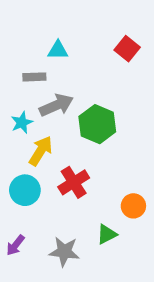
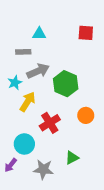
red square: (127, 49) -> (86, 33), turned -35
cyan circle: (25, 190) -> (24, 144), moved
orange circle: (133, 206) -> (86, 115), moved

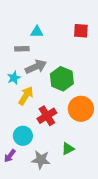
orange circle: (86, 115) -> (81, 109), size x1.6

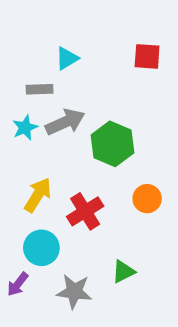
cyan triangle: (37, 32) -> (67, 58), turned -32
cyan star: (14, 78) -> (25, 128), moved
yellow arrow: (26, 96) -> (38, 195), moved
orange circle: (81, 109) -> (147, 199), size x0.6

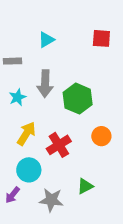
gray rectangle: (40, 89) -> (13, 61), moved
gray arrow: (65, 122) -> (45, 84), turned 116
cyan star: (25, 128) -> (18, 97), moved

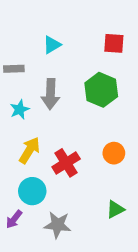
green hexagon: (78, 99) -> (101, 90), moved
green triangle: (85, 186) -> (115, 209), moved

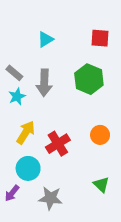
gray rectangle: (14, 69) -> (14, 73), moved, turned 42
green triangle: (115, 209) -> (101, 185), turned -49

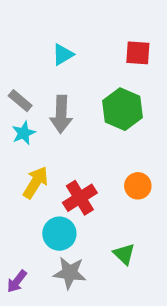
cyan circle: (28, 168) -> (59, 234), moved
green triangle: (101, 185) -> (124, 254), moved
purple arrow: (12, 193) -> (17, 281), moved

